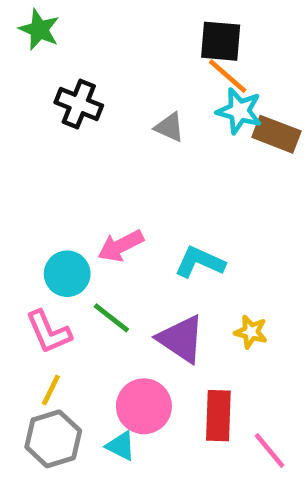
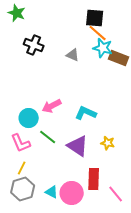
pink circle: (144, 406) -> (72, 193), moved

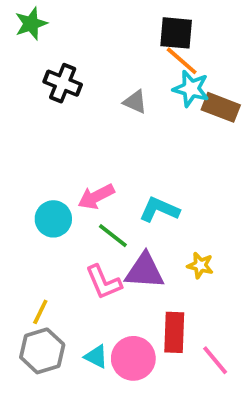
green star: (17, 13) -> (31, 24), turned 30
green line: (48, 137) -> (113, 236), moved
pink L-shape: (21, 143) -> (104, 282), moved
purple triangle: (78, 146) -> (144, 271), turned -30

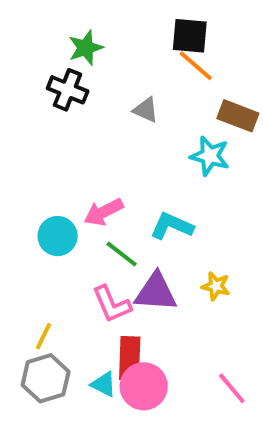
green star: (31, 24) -> (86, 48), moved
cyan star: (191, 89) -> (210, 156), moved
red rectangle: (174, 332) -> (130, 358), moved

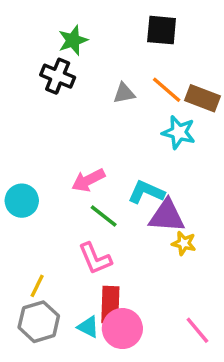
orange line: (196, 66) -> (167, 90), moved
gray triangle: (146, 110) -> (124, 93), turned -35
cyan circle: (58, 236) -> (22, 201), moved
purple triangle: (156, 292) -> (167, 216), moved

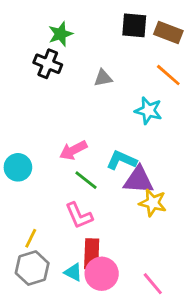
orange line: (167, 90) -> (168, 75), moved
brown rectangle: (203, 98) -> (168, 33), moved
yellow star: (184, 243) -> (153, 203), size x1.4
pink line: (197, 330) -> (153, 284), moved

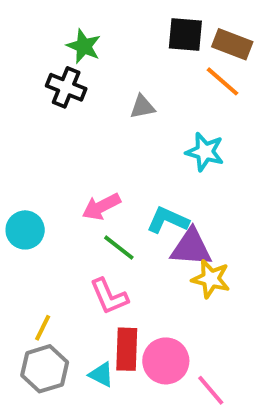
green star: (60, 34) -> (84, 46), turned -30
orange line: (168, 75) -> (223, 81), moved
pink circle: (102, 274) -> (166, 361), moved

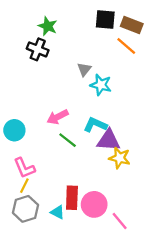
gray triangle: (142, 107) -> (84, 69), moved, turned -40
cyan star: (205, 152) -> (101, 85), moved
pink L-shape: (109, 296) -> (24, 168), moved

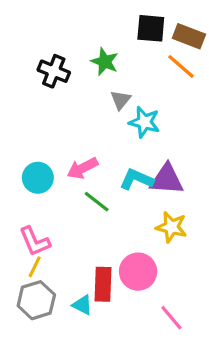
green star: (48, 26) -> (105, 62), moved
cyan circle: (14, 130) -> (38, 178), moved
purple triangle: (109, 140) -> (167, 179), moved
pink circle: (94, 204) -> (138, 272), moved

